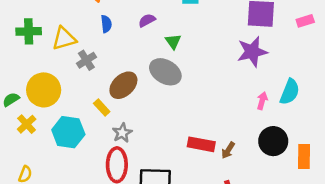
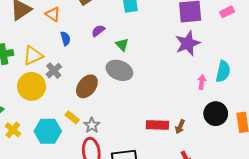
yellow circle: (44, 90) -> (32, 86), moved
yellow rectangle: (102, 108) -> (72, 117), moved

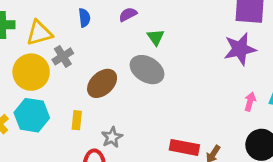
yellow rectangle: (72, 117) -> (77, 120), turned 48
gray star: (92, 125) -> (112, 137), moved
cyan hexagon: (48, 131) -> (32, 115), moved

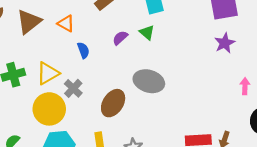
green triangle: (156, 37) -> (147, 32), moved
purple star: (240, 49) -> (225, 43), size x0.7

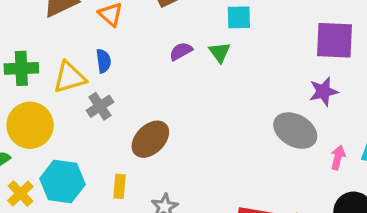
blue semicircle: (83, 50) -> (104, 61), moved
gray ellipse: (149, 81) -> (295, 131), moved
yellow circle: (49, 109) -> (30, 125), moved

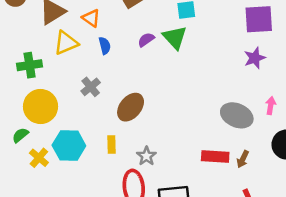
green triangle: (220, 52) -> (175, 37), size x1.5
blue semicircle: (104, 61) -> (105, 46), moved
yellow triangle: (69, 77) -> (66, 43), moved
gray ellipse: (295, 131) -> (237, 115), moved

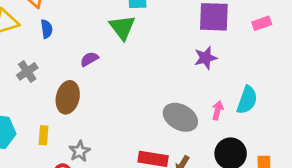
purple semicircle: (146, 40) -> (89, 59), moved
brown ellipse: (131, 107) -> (68, 97), turned -32

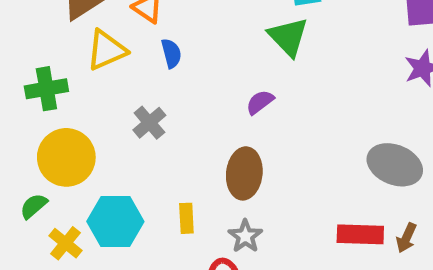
purple semicircle: (89, 59) -> (260, 102), moved
brown ellipse: (68, 97) -> (244, 173), moved

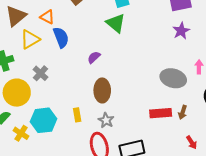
blue semicircle: (171, 53) -> (61, 37), size x1.5
purple semicircle: (260, 102) -> (94, 57), moved
gray cross: (149, 123) -> (40, 73), moved

